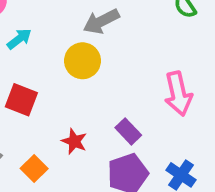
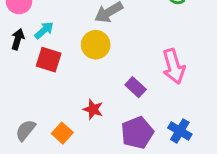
red square: (21, 100) -> (49, 60), moved
purple rectangle: (128, 131) -> (136, 87), moved

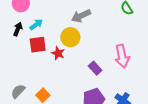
red square: (49, 60) -> (38, 45), turned -30
red star: (93, 109) -> (58, 53), moved

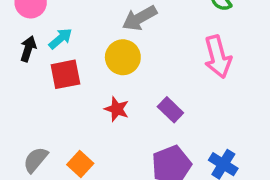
red star: (58, 53) -> (117, 109), moved
pink arrow: (122, 56) -> (218, 57), moved

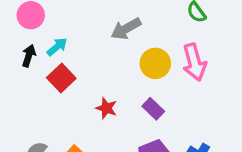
yellow circle: (123, 57) -> (155, 63), moved
red square: (65, 74) -> (61, 78), turned -32

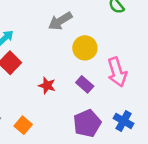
pink arrow: (194, 62) -> (117, 72), moved

